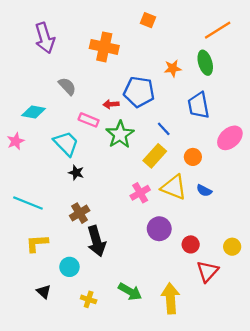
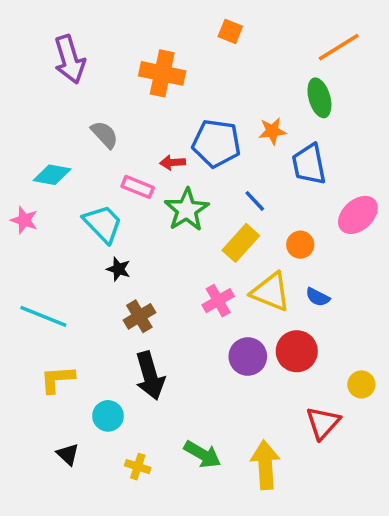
orange star: (173, 68) -> (272, 131), moved
pink star: (16, 141) -> (24, 220), turned -30
brown cross: (80, 213) -> (139, 316), moved
red circle: (191, 244) -> (297, 351), moved, size x1.5

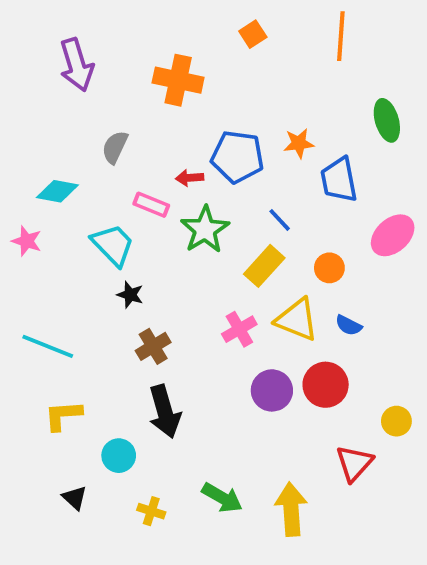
orange square: (230, 31) -> (253, 34), turned 35
orange line: (339, 47) -> (341, 36), moved, turned -54
green ellipse: (319, 98) -> (387, 120), moved
gray semicircle: (105, 135) -> (115, 147), turned -112

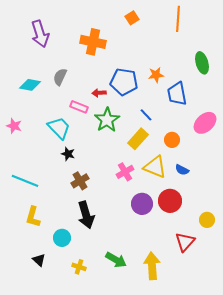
cyan diamond: (57, 191) -> (30, 85), moved
yellow L-shape: (63, 415) -> (33, 217), turned -70

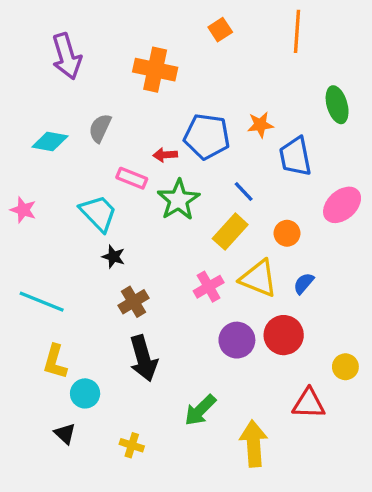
blue semicircle: (182, 170) -> (304, 283), turned 104
cyan circle: (62, 238) -> (85, 393), moved
red triangle: (185, 242) -> (309, 403), turned 50
green arrow: (116, 260) -> (200, 410), moved, turned 105

